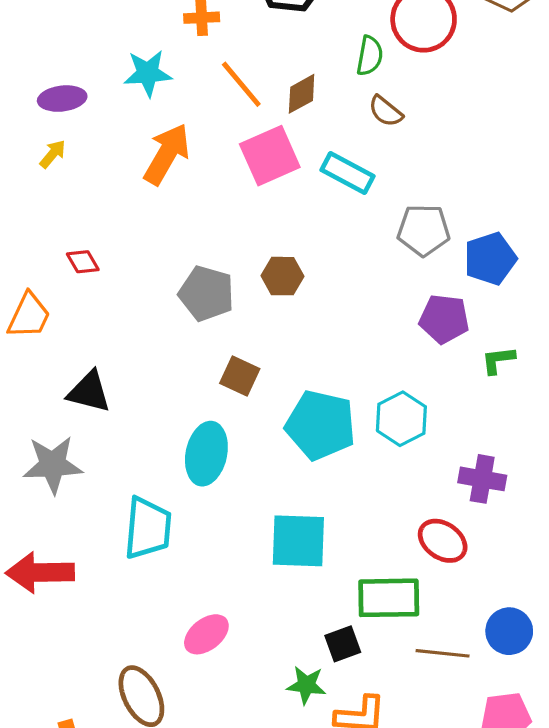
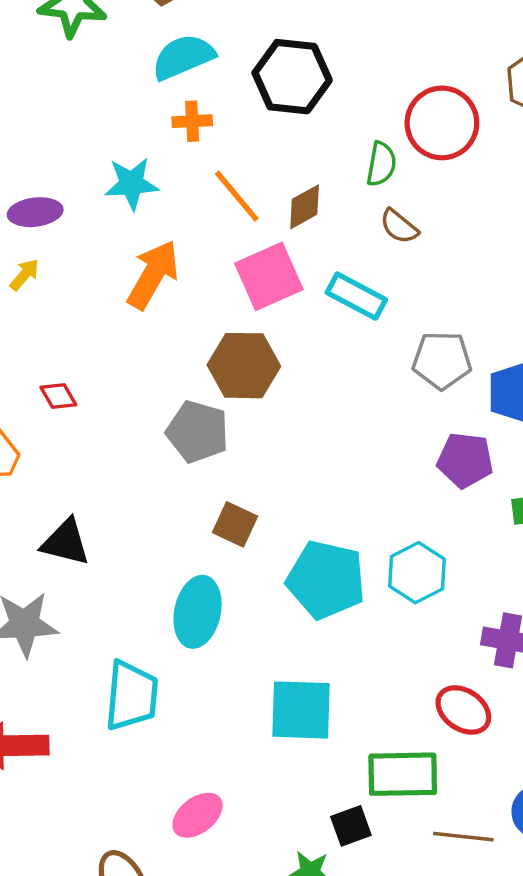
brown hexagon: (283, 276) -> (244, 366), moved, size x1.5

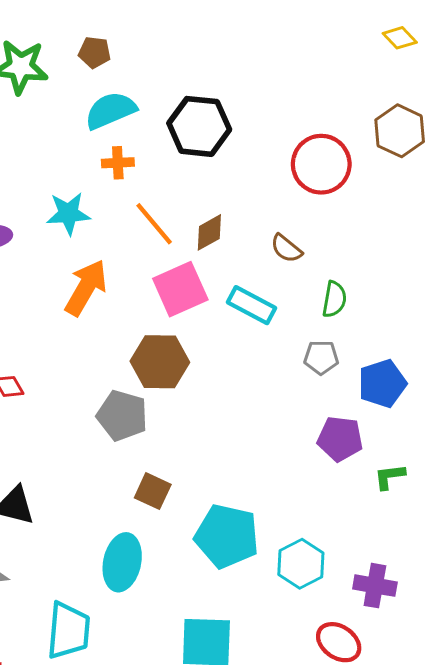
green semicircle: (381, 164) -> (334, 299), moved
gray pentagon: (442, 360) -> (321, 357), size x0.7
cyan hexagon: (417, 573) -> (301, 564), moved

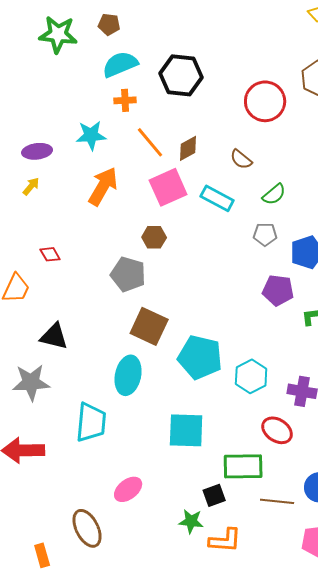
green semicircle: (334, 299) -> (274, 194), turned 40
brown hexagon: (160, 362) -> (154, 237), size x0.6
brown square: (153, 491) -> (149, 326), size x1.5

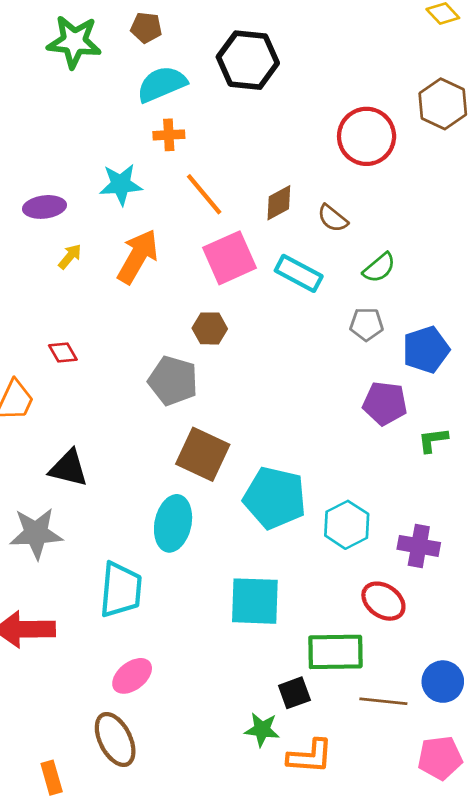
black hexagon: (181, 75) -> (248, 60), moved
brown diamond: (188, 148) -> (279, 203), moved
yellow arrow: (31, 186) -> (70, 256), moved
pink ellipse: (128, 489) -> (132, 676), moved

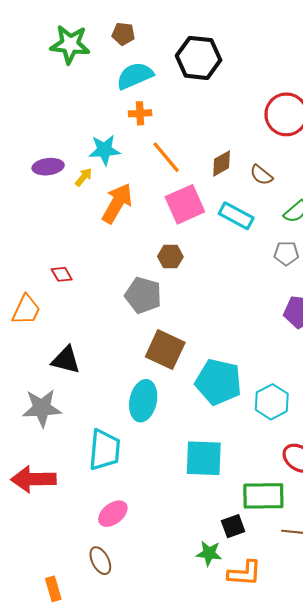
yellow arrow: (70, 256) -> (84, 177), moved
brown ellipse: (115, 739) -> (100, 561), size x0.7

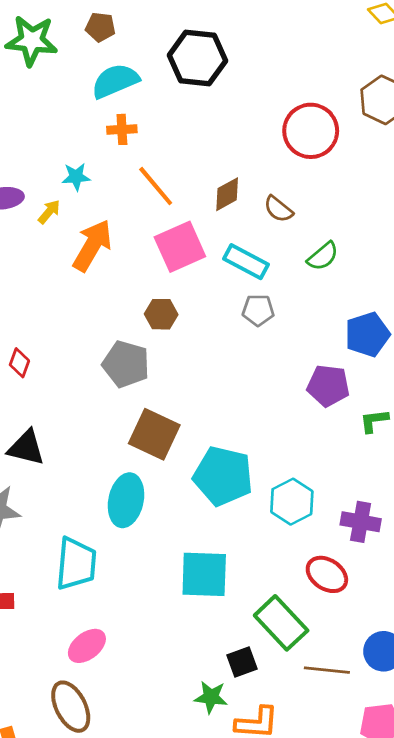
cyan star: (105, 150) -> (76, 177), size x0.7
gray pentagon: (286, 253) -> (258, 310), moved
red diamond: (62, 274) -> (19, 363), moved, turned 50
green rectangle: (263, 496) -> (281, 623), turned 48
brown ellipse: (100, 561) -> (71, 707), size x1.4

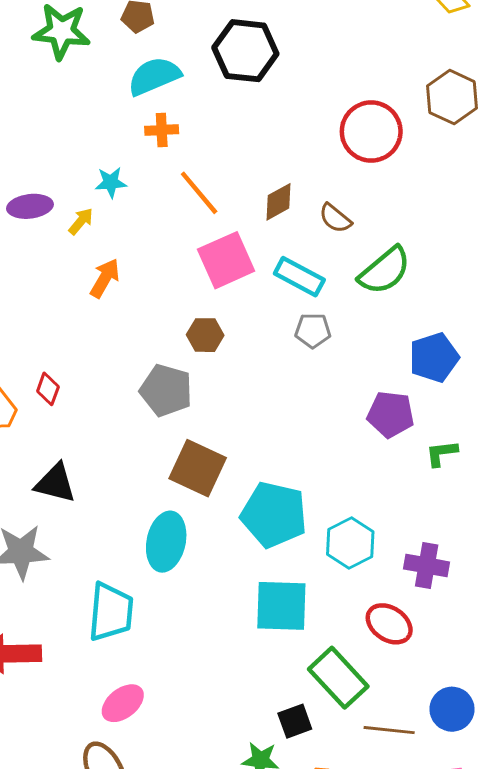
orange arrow: (92, 245) -> (105, 278), moved, size x0.7
green semicircle: (323, 256) -> (385, 271), size x1.5
cyan square: (204, 574) -> (281, 606), moved

